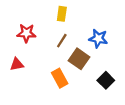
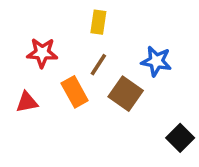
orange rectangle: (60, 78) -> (75, 92), moved
black square: (106, 80) -> (180, 138), moved

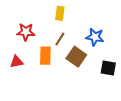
orange rectangle: (75, 92) -> (45, 56), turned 30
black square: (180, 138) -> (108, 68), moved, turned -35

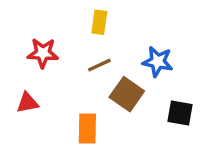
brown line: (60, 39) -> (99, 65), turned 32
orange rectangle: (45, 56) -> (87, 128), moved

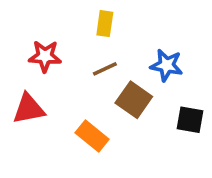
red triangle: (27, 103) -> (29, 109), size x1.4
orange rectangle: (87, 128) -> (92, 136), turned -52

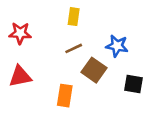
red star: (45, 56) -> (20, 33), moved
orange rectangle: (92, 136) -> (65, 96), turned 60

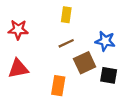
brown square: (94, 70) -> (85, 63), turned 30
black square: (134, 84) -> (109, 75), moved

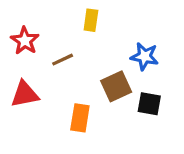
red star: (18, 30) -> (25, 41), turned 30
brown line: (66, 43) -> (63, 60), moved

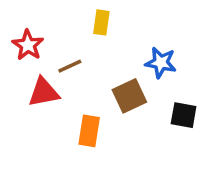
red triangle: (25, 94) -> (44, 92), moved
black square: (149, 104) -> (184, 115), moved

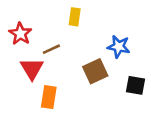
red triangle: (44, 92) -> (32, 69), turned -50
orange rectangle: (89, 131) -> (49, 97), moved

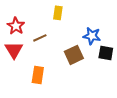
red triangle: (32, 69) -> (14, 50), moved
black square: (135, 85) -> (106, 53), moved

